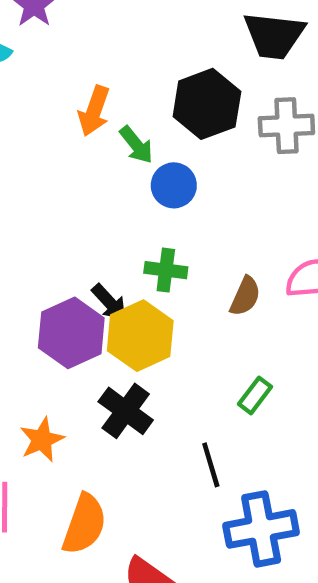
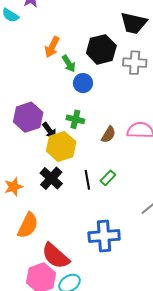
purple hexagon: (71, 333) -> (28, 117), moved
black line: (211, 465) -> (87, 180), moved

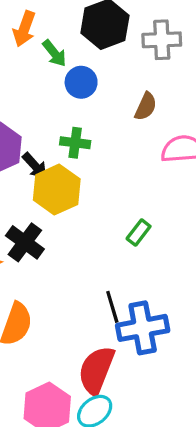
brown semicircle: (108, 134) -> (146, 106), moved
black cross: (51, 178) -> (25, 242), moved
black line: (87, 180) -> (112, 307), moved
red semicircle: (56, 256) -> (96, 370), moved, turned 76

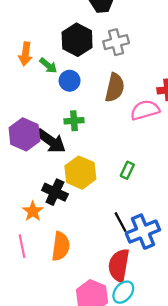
brown semicircle: (146, 106) -> (115, 88), size x1.5
black arrow: (35, 166) -> (51, 141), size x1.6
yellow hexagon: (57, 190) -> (80, 173), moved

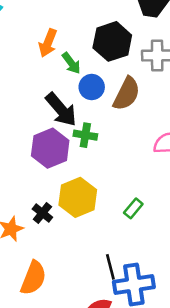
brown semicircle: (115, 88) -> (127, 94), moved
purple hexagon: (24, 134) -> (50, 148), moved
black arrow: (51, 141) -> (61, 110), moved
black cross: (55, 192) -> (42, 213), size x0.7

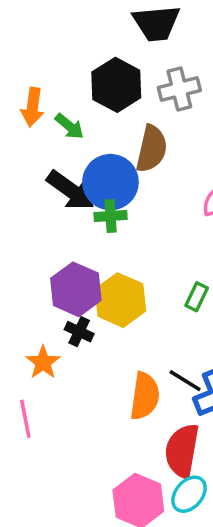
blue circle: (92, 87) -> (110, 182), moved, size x1.6
purple hexagon: (50, 148) -> (76, 289), moved
black line: (110, 267) -> (185, 381), turned -30
orange semicircle: (33, 278) -> (145, 396), moved

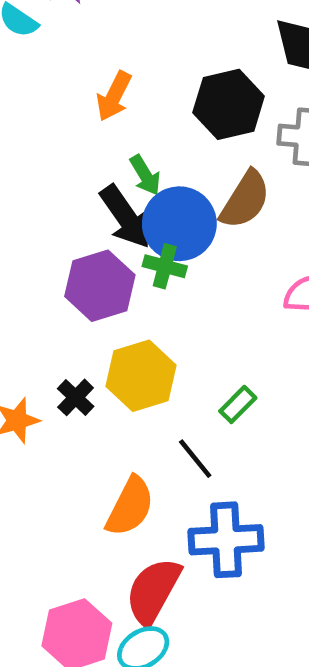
green arrow: (69, 126) -> (145, 175), moved
purple hexagon: (76, 289) -> (100, 286), moved
black line: (185, 381) -> (195, 459), moved

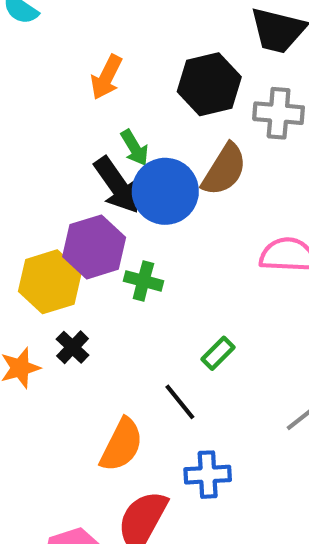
green cross: (165, 266) -> (143, 281), moved
yellow hexagon: (141, 376) -> (50, 282), moved
blue cross: (226, 540) -> (208, 475), size x0.7

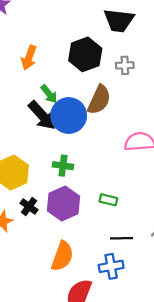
gray cross: (279, 113) -> (125, 65), size x0.7
purple hexagon: (94, 247) -> (64, 203), moved
green rectangle: (218, 353) -> (108, 200), turned 66
black line: (180, 402) -> (122, 238), moved, turned -45

